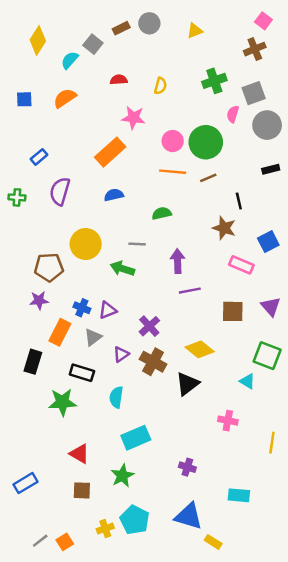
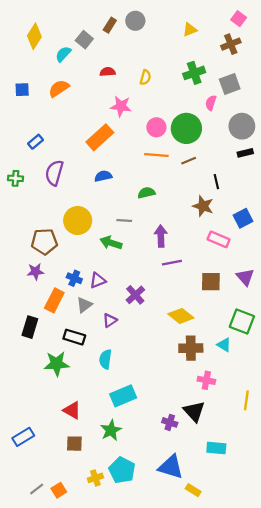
brown rectangle: (121, 28) -> (110, 25), turned -32
yellow triangle: (195, 31) -> (190, 30), moved
gray circle: (267, 125) -> (242, 126), moved
brown cross: (153, 362) -> (191, 348), moved, turned -30
black triangle: (187, 384) -> (194, 411), moved, turned -35

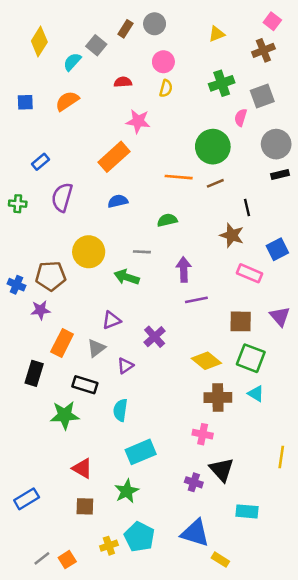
pink circle: (156, 127) -> (163, 62), moved
blue cross: (74, 278) -> (16, 285), moved
green square: (242, 321) -> (251, 358), moved
pink cross: (206, 380) -> (203, 434), moved

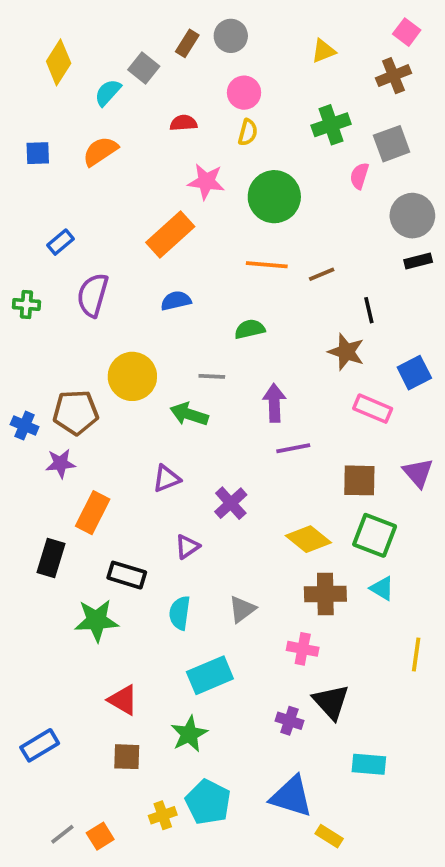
green circle: (213, 147) -> (274, 197), moved
gray triangle: (96, 348) -> (242, 609), moved
yellow line: (281, 457) -> (416, 655), moved

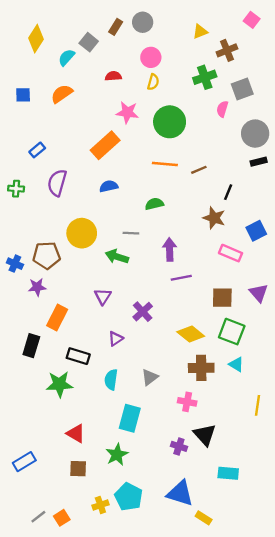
brown cross: (393, 76) -> (227, 50), moved
black line: (369, 310) -> (228, 192), turned 35
purple triangle: (166, 479) -> (103, 296), turned -36
cyan rectangle: (210, 675) -> (130, 418), turned -52

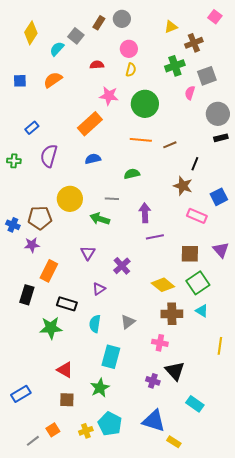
green square: (232, 332) -> (198, 283), turned 35
cyan rectangle: (228, 473) -> (195, 404), turned 30
orange square: (62, 518) -> (53, 430), moved

